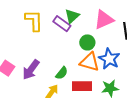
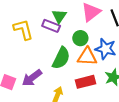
purple arrow: (31, 70) -> (32, 78), turned 30
green semicircle: (62, 73) -> (61, 58), moved, size x1.6

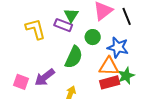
orange triangle: (87, 57) -> (109, 66), moved
red rectangle: (86, 82) -> (110, 82), moved

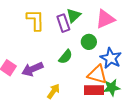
purple rectangle: (63, 25) -> (63, 23), turned 36
green semicircle: (74, 57) -> (66, 57), size x0.7

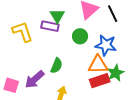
purple rectangle: (63, 23) -> (50, 26), turned -42
green semicircle: (66, 57) -> (57, 66), moved

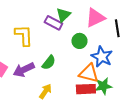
yellow L-shape: (22, 32) -> (24, 35), moved

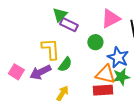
green triangle: (63, 15) -> (60, 15), moved
yellow L-shape: (24, 35) -> (51, 49), moved
green star: (103, 86) -> (121, 77), moved

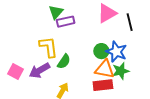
purple rectangle: (69, 25) -> (66, 22), turned -36
green circle: (95, 42) -> (101, 51), moved

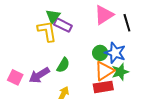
purple rectangle: (66, 22) -> (63, 25), turned 42
yellow L-shape: (49, 47) -> (47, 31), moved
orange triangle: (105, 69) -> (104, 71), turned -40

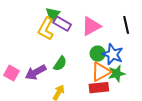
pink triangle: (104, 15) -> (91, 26), moved
yellow L-shape: (47, 31) -> (46, 29), turned -145

